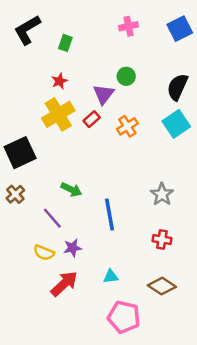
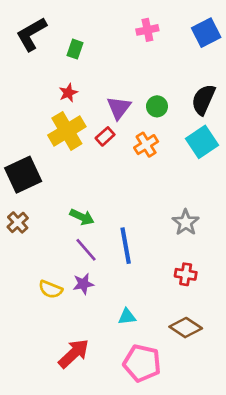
green circle: (126, 76) -> (157, 106), moved
purple line: (52, 218) -> (86, 250), moved
red arrow: (64, 284) -> (74, 353), moved

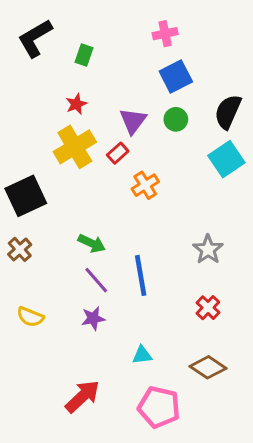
blue square: (206, 33) -> (176, 76), moved
orange cross: (146, 145) -> (145, 185), moved
red cross: (186, 274) -> (208, 308), turned 35
yellow semicircle: (50, 289) -> (30, 317), moved

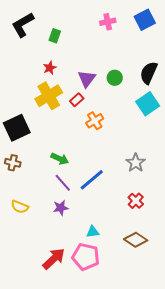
blue square: (176, 76) -> (145, 20), moved
brown cross: (20, 249) -> (13, 163), turned -35
blue line: (141, 275) -> (92, 180), turned 60
pink pentagon: (159, 407) -> (86, 257), moved

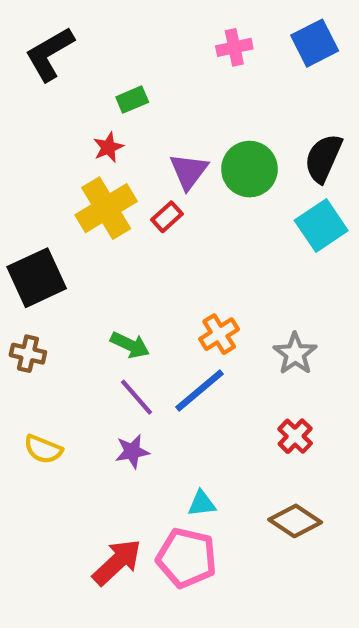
green rectangle: (55, 36) -> (132, 100), moved, turned 48
green circle: (115, 78) -> (249, 169), size x1.6
orange cross: (95, 121) -> (219, 334), moved

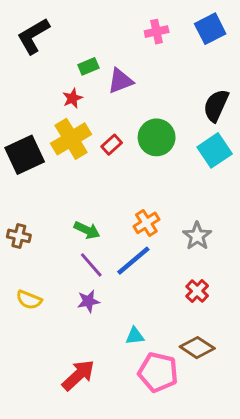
green circle: (249, 169) -> (157, 137), moved
purple triangle: (189, 171) -> (120, 81), moved, turned 32
black square: (37, 278) -> (25, 155), moved
pink pentagon: (186, 558) -> (158, 372), moved

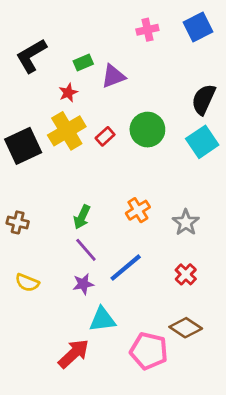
black L-shape: (33, 36) -> (31, 56), moved
green arrow: (87, 230) -> (82, 217), turned 90
blue line: (133, 261) -> (126, 268), moved
cyan triangle: (135, 336) -> (102, 320), moved, size x1.5

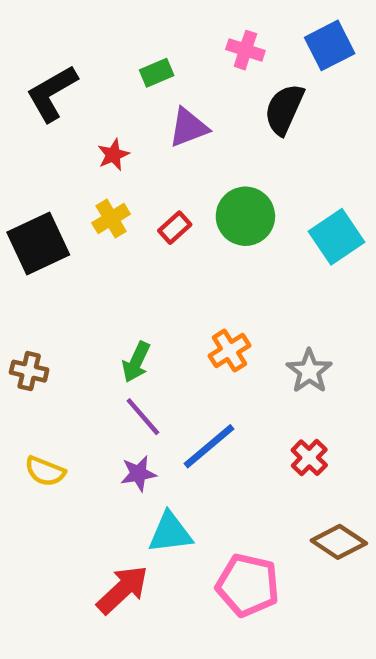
pink cross: (147, 30) -> (245, 50), turned 30
green rectangle: (83, 63) -> (157, 73), moved
black semicircle: (204, 99) -> (284, 109), moved
yellow cross: (67, 131) -> (111, 219), size x0.6
brown diamond: (186, 328) -> (339, 542), moved

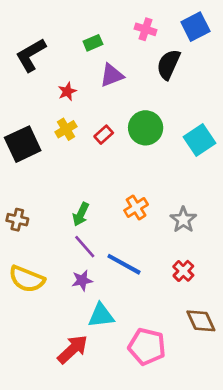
blue line: (209, 446) -> (124, 264), turned 69
yellow semicircle: (45, 471) -> (27, 279), size x1.5
brown diamond: (339, 542) -> (201, 321), turned 32

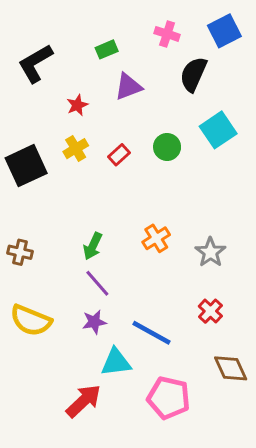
green circle: (146, 128) -> (167, 147), size x0.7
cyan square: (200, 140) -> (218, 130), moved
blue line: (124, 264) -> (152, 333), moved

